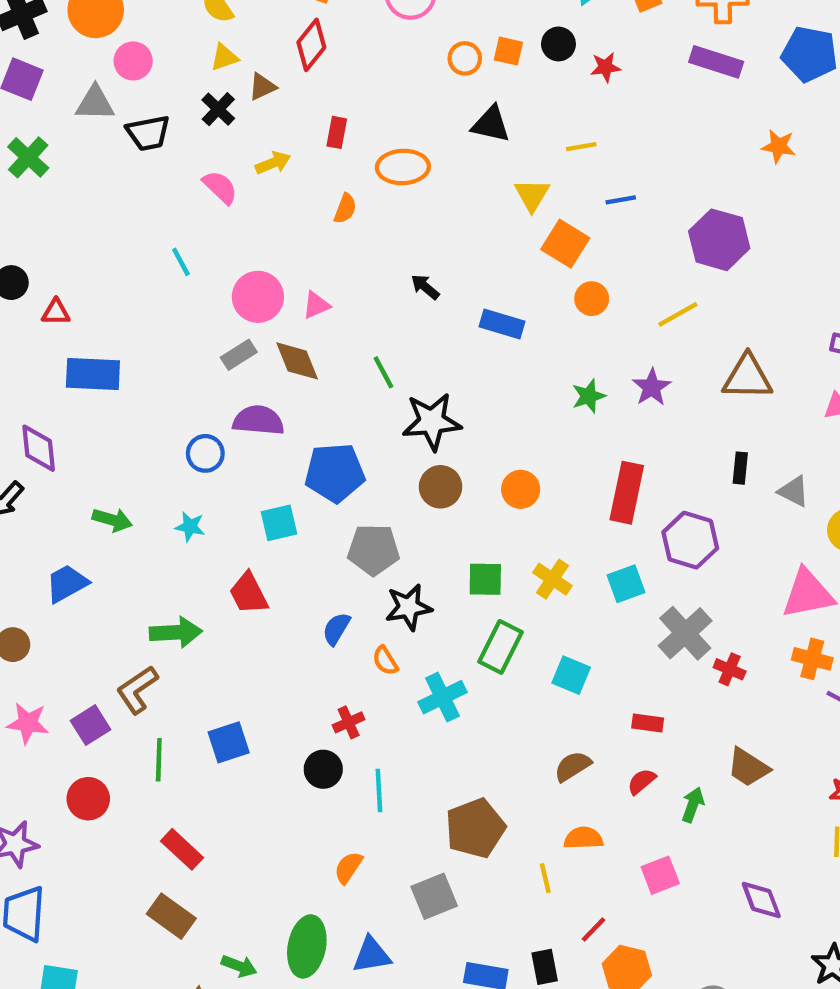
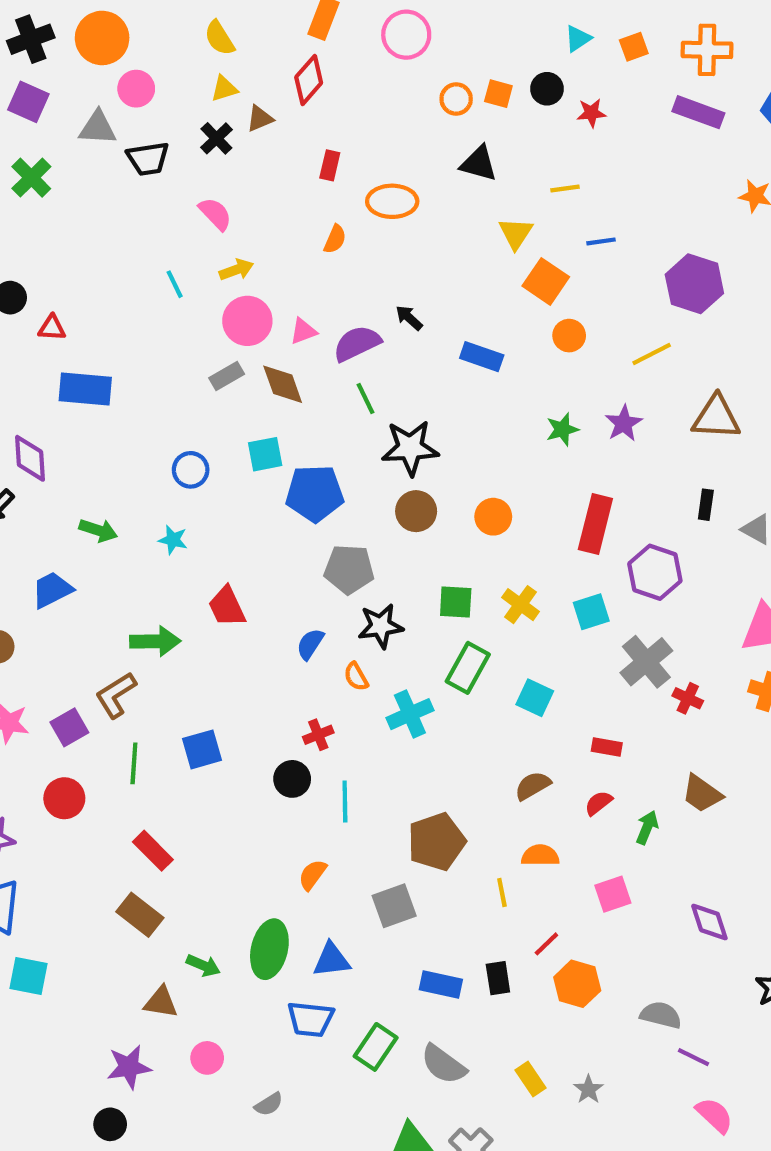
yellow arrow: (273, 163) -> (236, 270), moved
purple semicircle: (258, 420) -> (357, 343), moved, turned -33
cyan square: (279, 523) -> (265, 454), moved

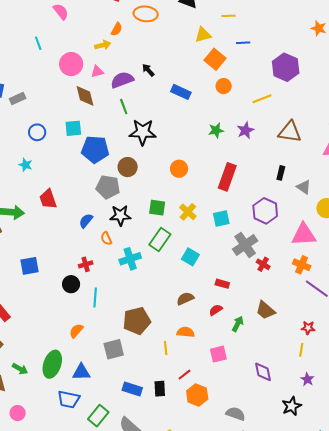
yellow triangle: (516, 233) -> (203, 35), turned 36
yellow arrow: (236, 270) -> (103, 45), moved
gray rectangle: (227, 376) -> (18, 99), moved
brown circle: (416, 511) -> (128, 167), moved
purple hexagon: (655, 572) -> (265, 211), moved

